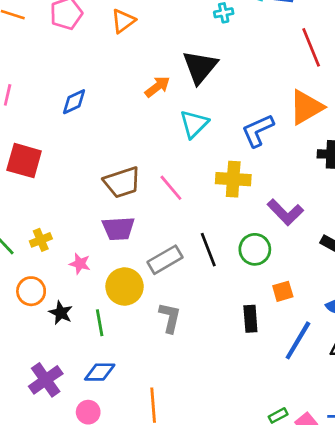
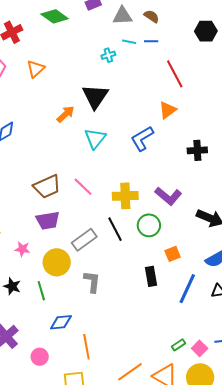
orange triangle: (306, 107) -> (168, 110), moved, size x0.7
yellow cross: (233, 179) -> (125, 196), moved
blue diamond: (100, 372) -> (61, 322), moved

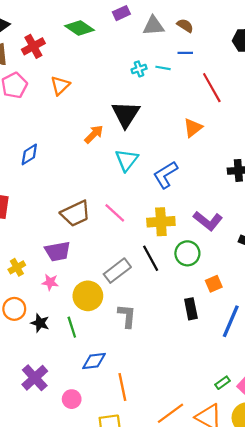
cyan line: (129, 42) -> (163, 68), moved
orange triangle: (168, 110) -> (193, 128), moved
blue L-shape: (142, 139) -> (165, 175), moved
purple trapezoid: (48, 221) -> (58, 251), moved

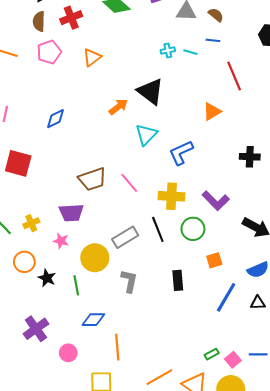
black triangle: (126, 114) -> (150, 92), turned -32
black rectangle: (191, 309) -> (178, 280), moved

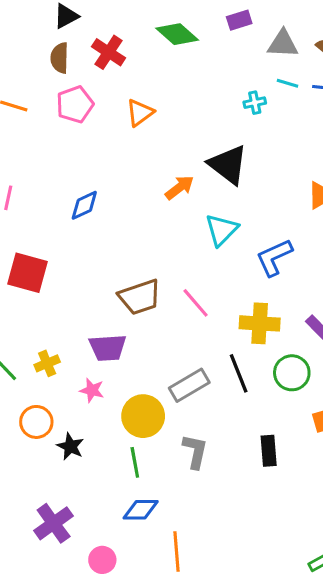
red cross: (71, 18) -> (109, 52), turned -35
cyan line: (190, 52) -> (288, 83), moved
green line: (76, 285) -> (135, 462), moved

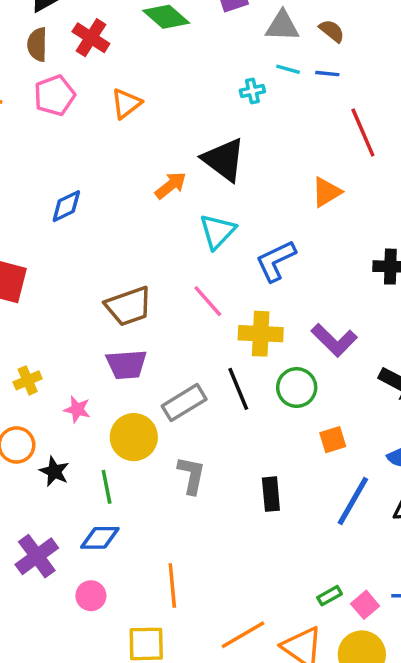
pink line: (196, 303) -> (208, 301), moved
purple trapezoid: (108, 348) -> (126, 364), moved
black rectangle: (269, 451) -> (271, 494), moved
green line: (135, 462) -> (107, 487), moved
blue diamond: (141, 510) -> (100, 538), moved

